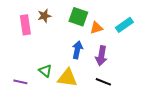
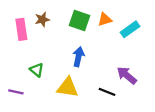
orange triangle: (96, 28) -> (105, 19), moved
purple arrow: (101, 56) -> (127, 75), moved, turned 120
green triangle: (45, 71) -> (37, 70), moved

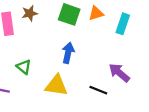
cyan rectangle: (130, 29) -> (123, 24), turned -36

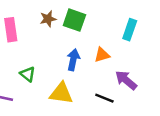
brown star: (30, 13) -> (48, 19), moved
orange triangle: (96, 13) -> (102, 55), moved

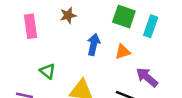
green square: (74, 20) -> (124, 17), moved
blue arrow: (73, 60) -> (94, 44), moved

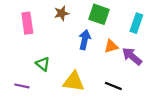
green square: (124, 17) -> (99, 14), moved
purple arrow: (147, 77) -> (132, 56), moved

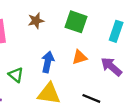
blue arrow: (85, 40) -> (48, 62), moved
orange triangle: (111, 46) -> (80, 57), moved

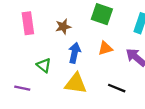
brown star: (36, 21) -> (63, 27), moved

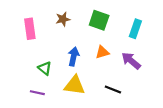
brown star: (63, 27) -> (63, 19), moved
purple line: (22, 88) -> (37, 93), moved

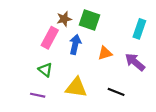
green square: (99, 20) -> (90, 20), moved
pink rectangle: (30, 29) -> (50, 38), moved, turned 36
blue arrow: (74, 56) -> (75, 44), moved

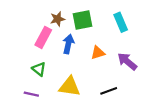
green square: (90, 20) -> (83, 20), turned -30
cyan rectangle: (139, 29) -> (121, 22), moved, turned -42
black line: (116, 92) -> (109, 91), turned -42

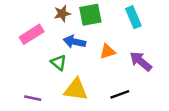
pink rectangle: (43, 37) -> (32, 34), moved, turned 30
blue arrow: (68, 44) -> (74, 42), turned -90
green triangle: (39, 69) -> (59, 63), moved

